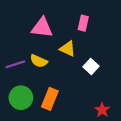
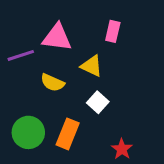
purple line: (15, 64) -> (21, 55), moved
white square: (91, 67) -> (98, 102), moved
red star: (102, 110) -> (122, 149), moved

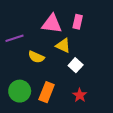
pink triangle: (57, 37) -> (52, 24), moved
white square: (98, 102) -> (76, 65), moved
red star: (122, 149) -> (80, 95), moved

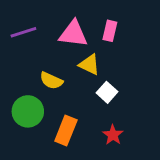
purple line: (14, 38) -> (23, 32), moved
green circle: (20, 91) -> (28, 111), moved

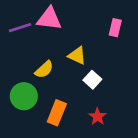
pink rectangle: (110, 31) -> (115, 28), moved
pink triangle: (73, 34) -> (49, 19), moved
yellow semicircle: (51, 81) -> (44, 70), turned -66

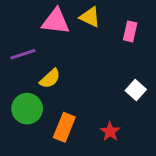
purple line: (20, 28) -> (23, 54), moved
yellow triangle: (77, 56) -> (90, 17), moved
white square: (92, 80) -> (136, 90), moved

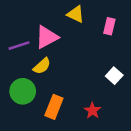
pink triangle: (56, 21) -> (47, 37), moved, turned -35

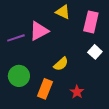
pink rectangle: (109, 26) -> (91, 22), size x1.5
yellow semicircle: (42, 66) -> (61, 64), moved
white square: (114, 76) -> (95, 52), moved

